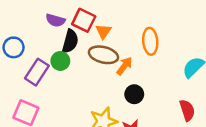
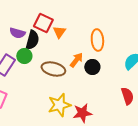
purple semicircle: (55, 20) -> (17, 33), moved
brown ellipse: (103, 55) -> (53, 69), moved
black circle: (134, 94) -> (92, 67), moved

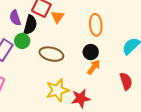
purple semicircle: (17, 33) -> (15, 18), turned 56
orange arrow: (76, 60) -> (94, 67), moved

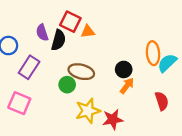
orange triangle: (57, 17) -> (88, 31), turned 48
orange ellipse: (96, 25) -> (153, 53), moved
green circle: (22, 41) -> (67, 85), moved

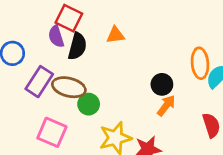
red square: (70, 22) -> (69, 18), moved
brown ellipse: (81, 72) -> (69, 87), moved
pink square: (19, 103) -> (52, 132), moved

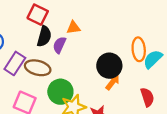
purple semicircle: (56, 36) -> (59, 45), moved, turned 42
black circle: (162, 84) -> (109, 66), size x1.5
green circle: (89, 104) -> (60, 92), moved, size x1.5

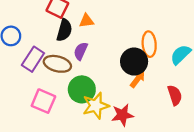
orange triangle: (73, 28) -> (86, 21), moved
purple semicircle: (59, 45) -> (81, 51), moved
orange ellipse: (139, 49) -> (149, 44), moved

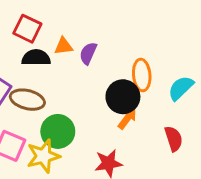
black semicircle: (64, 30) -> (36, 58), turned -105
purple semicircle: (81, 51) -> (88, 53), moved
yellow star: (96, 106) -> (43, 156), moved

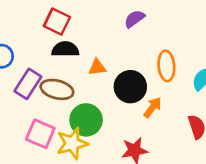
orange triangle: (64, 46) -> (97, 67), moved
purple semicircle: (88, 53) -> (135, 19), moved, turned 30
black circle: (123, 97) -> (130, 87), moved

